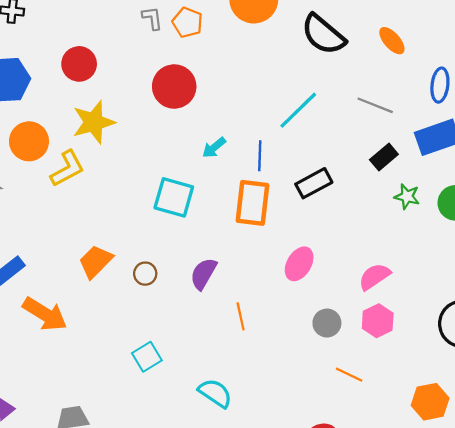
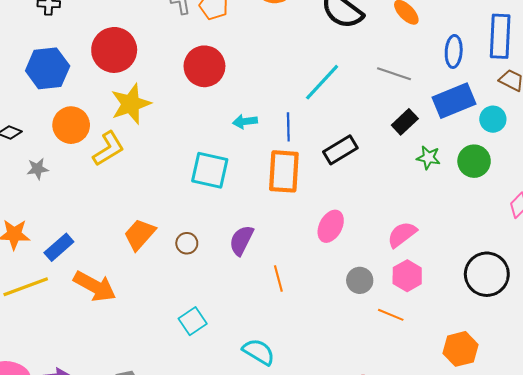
red circle: (79, 64) -> (114, 50), size x1.4
cyan arrow: (214, 148) -> (245, 122), turned 35
orange line: (349, 375) -> (391, 315), moved

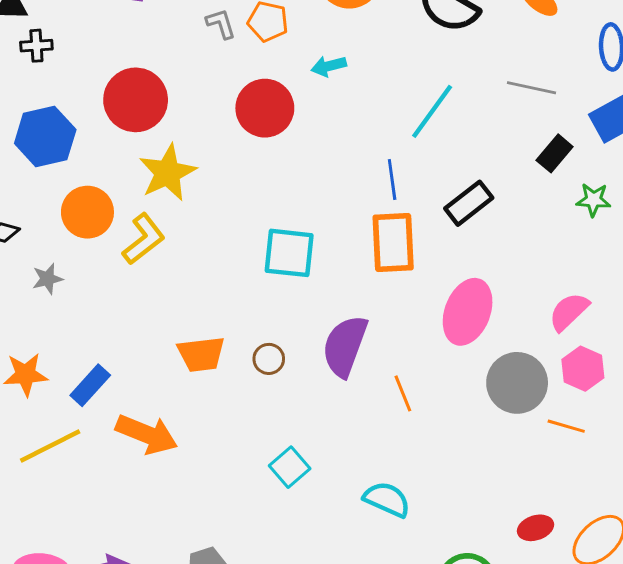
cyan arrow: (245, 122) -> (329, 66), moved
pink ellipse: (331, 226) -> (468, 312), size x1.4
orange trapezoid: (140, 234) -> (201, 354), turned -132
purple semicircle: (241, 240) -> (345, 346), size x1.4
gray circle: (360, 280) -> (517, 383), size x1.6

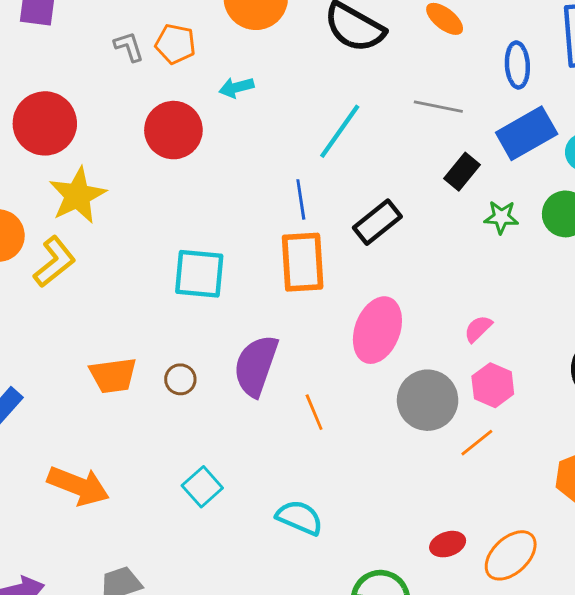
pink semicircle: (569, 312) -> (478, 329), size x0.7
orange line: (566, 426) -> (477, 443), turned -54
orange arrow: (147, 434) -> (78, 486), moved

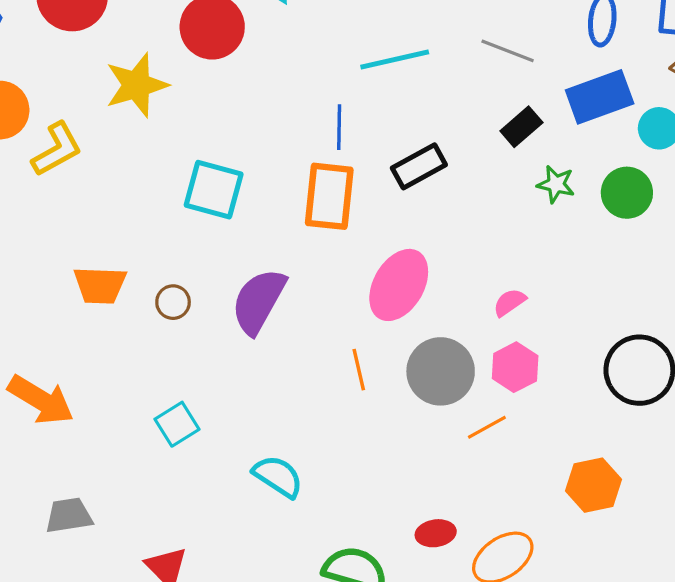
cyan line: (340, 131) -> (395, 59), turned 32
yellow star: (77, 195) -> (137, 85), moved
orange line: (314, 412) -> (359, 370), moved

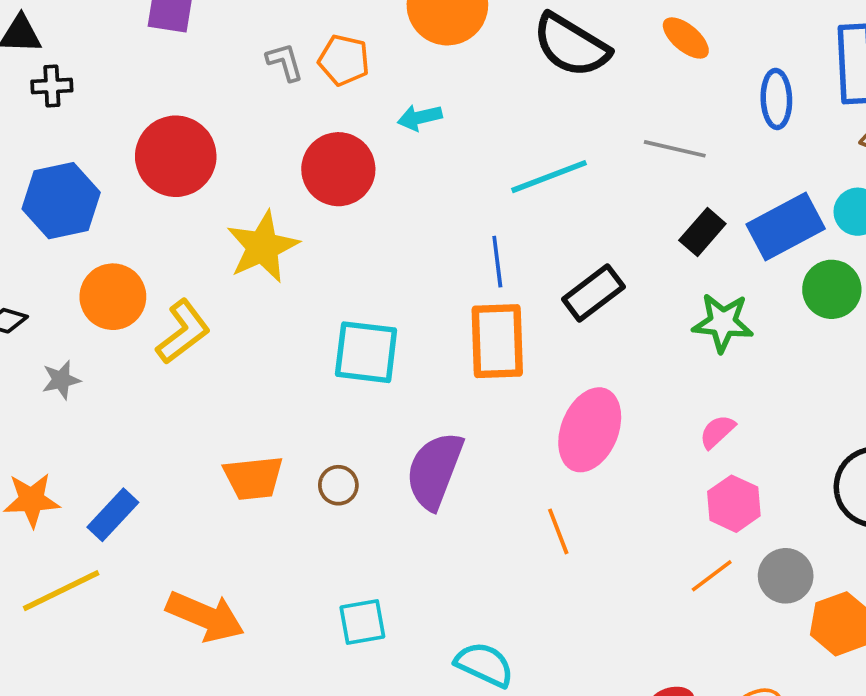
blue rectangle: (600, 97) -> (786, 226), moved
green star: (556, 184) -> (723, 323), moved, size x1.4
gray circle: (441, 371) -> (786, 576), moved, size x0.7
cyan square: (177, 424) -> (362, 622), turned 30

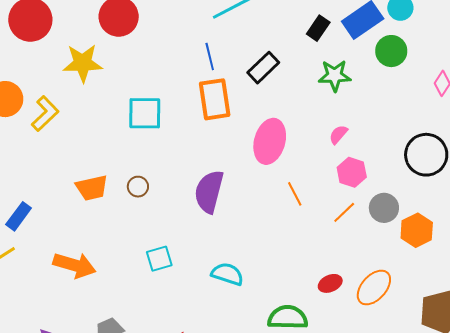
yellow star: (263, 247) -> (83, 63), turned 30
purple semicircle: (434, 470) -> (209, 192), moved
orange line: (558, 531) -> (295, 194), moved

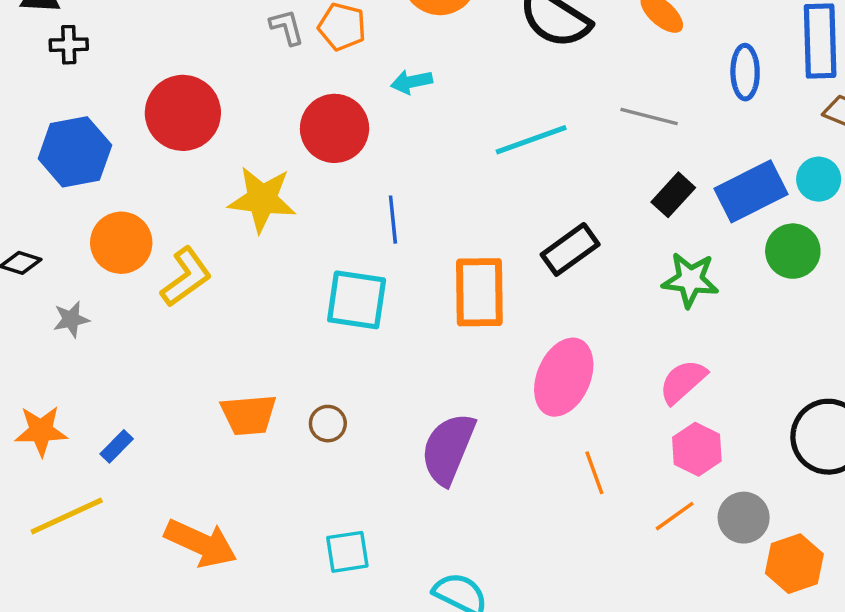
blue line: (210, 57) -> (393, 220), moved
pink semicircle: (338, 135) -> (683, 382), size x1.4
blue rectangle: (19, 216) -> (117, 446), size x0.7

